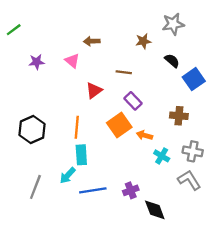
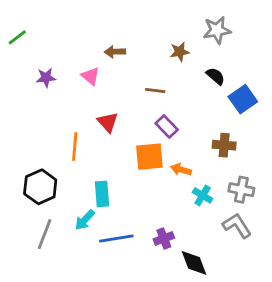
red triangle: (94, 91) -> (108, 122), moved, turned -36
orange square: (119, 125) -> (149, 157), turned 30
orange line: (77, 127) -> (75, 147), moved
black hexagon: (32, 130) -> (40, 187), moved

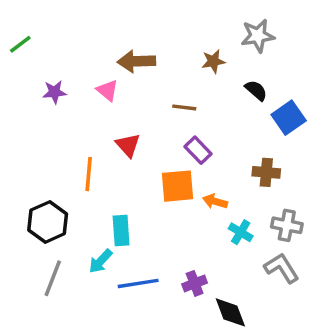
brown arrow: (115, 52) -> (136, 61), size x1.5

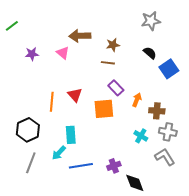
brown star: (213, 61) -> (113, 45), moved
red triangle: (128, 145) -> (75, 95), moved
brown cross: (266, 172) -> (157, 111), moved
orange arrow: (215, 201) -> (137, 100), moved, turned 96

